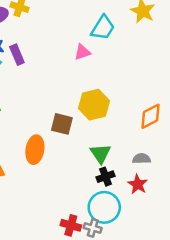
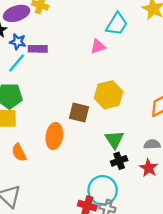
purple rectangle: (17, 55) -> (38, 49), turned -66
cyan circle: (104, 207) -> (103, 190), moved

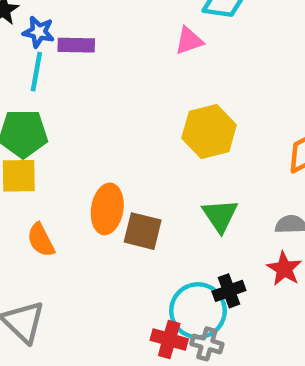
cyan line: (17, 63) -> (36, 72), turned -30
brown square: (79, 112) -> (143, 231), moved
black cross: (119, 161) -> (229, 291), moved

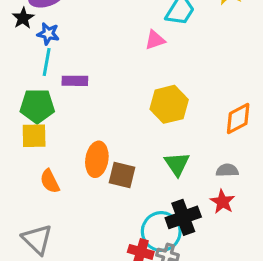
purple rectangle: (76, 45) -> (75, 81), moved
black cross: (229, 291) -> (183, 217), size x1.5

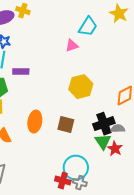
green triangle: (177, 164) -> (103, 142), moved
brown square: (122, 175) -> (66, 125), moved
black cross: (183, 217) -> (104, 124), moved

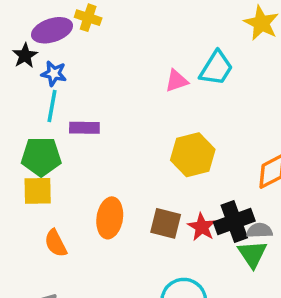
cyan trapezoid: (88, 27) -> (216, 68), moved
green triangle: (103, 142) -> (252, 254), moved
red star: (115, 149) -> (202, 227), moved

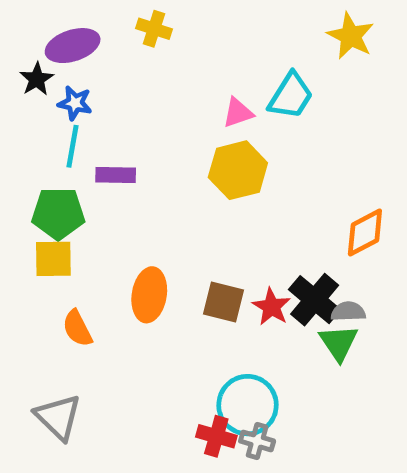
yellow cross: (88, 18) -> (154, 29), moved
yellow hexagon: (193, 155) -> (238, 170), moved
black cross: (234, 222) -> (315, 300), turned -30

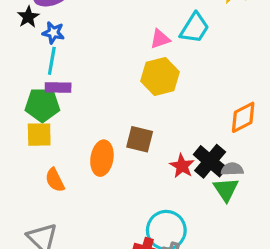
purple rectangle: (116, 175) -> (58, 88), moved
brown square: (224, 302) -> (140, 139), moved

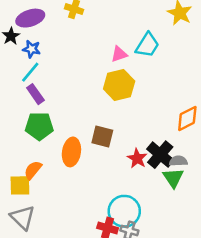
cyan line: (52, 61) -> (30, 72), turned 30
purple rectangle: (58, 88) -> (35, 94), turned 54
green pentagon: (42, 105) -> (39, 126), moved
yellow square: (39, 135) -> (20, 185), moved
orange semicircle: (55, 180) -> (33, 170), turned 66

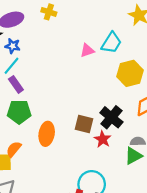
yellow hexagon: (119, 85) -> (130, 73), moved
brown square: (102, 137) -> (84, 124), moved
black cross: (160, 155) -> (111, 117), moved
green triangle: (173, 178) -> (133, 156), turned 36

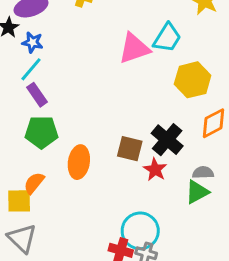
pink triangle: (87, 50) -> (134, 48), size x1.6

